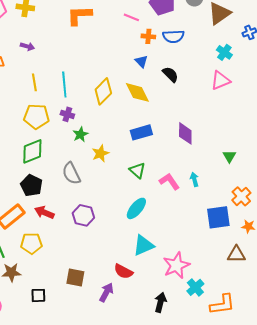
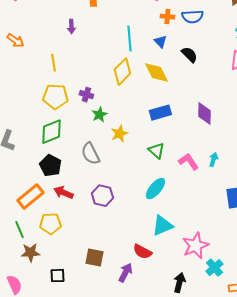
purple arrow: (27, 46) -> (71, 27), moved, turned 72
cyan line: (64, 84) -> (129, 39), moved
cyan arrow: (194, 179) -> (213, 160), turned 32

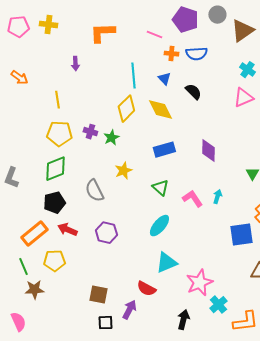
green star: (99, 115) -> (111, 138), moved
black pentagon: (50, 166) -> (54, 203), turned 30
black square: (57, 276) -> (105, 323), moved

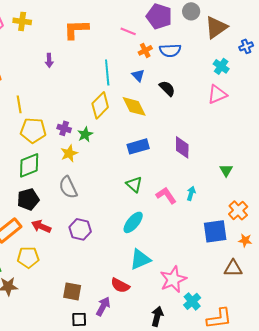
orange cross: (171, 54) -> (145, 50), turned -32
yellow line: (57, 100) -> (19, 104), moved
yellow star: (123, 171) -> (69, 153), moved

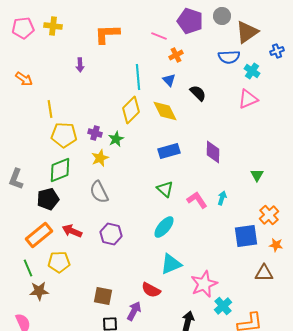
blue semicircle: (170, 50) -> (229, 57), moved
black pentagon: (28, 199) -> (48, 199), moved

